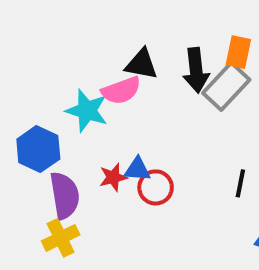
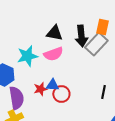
pink semicircle: (121, 90) -> (53, 54), moved
cyan star: (87, 111) -> (27, 56), turned -30

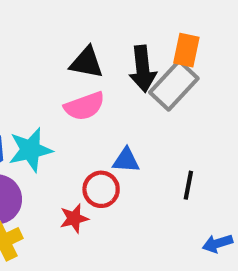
cyan star: (27, 56) -> (30, 150), moved
blue triangle: (52, 85) -> (126, 160), moved
red star: (40, 89) -> (74, 218), moved

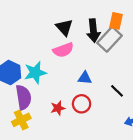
black triangle: (87, 62) -> (64, 27), turned 36
black line: (188, 185) -> (117, 91), turned -56
red circle: (101, 189) -> (82, 104), moved

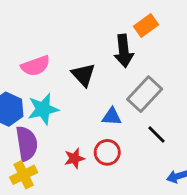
orange rectangle: (116, 21) -> (146, 25), moved, turned 42
black triangle: (64, 27) -> (83, 75), moved
gray rectangle: (110, 39) -> (145, 94), moved
pink semicircle: (63, 50) -> (36, 66), moved

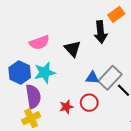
gray rectangle: (145, 94) -> (110, 78), moved

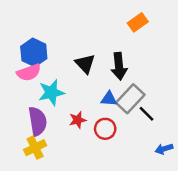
black arrow: (101, 32) -> (119, 66), moved
pink semicircle: (39, 42) -> (29, 72), moved
blue hexagon: (20, 73) -> (34, 52), moved
red star: (66, 107) -> (78, 120), moved

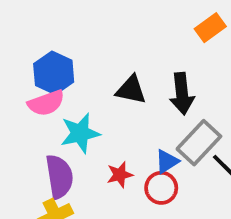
black triangle: (85, 64) -> (131, 90), turned -35
blue triangle: (109, 99) -> (167, 161), moved, turned -36

